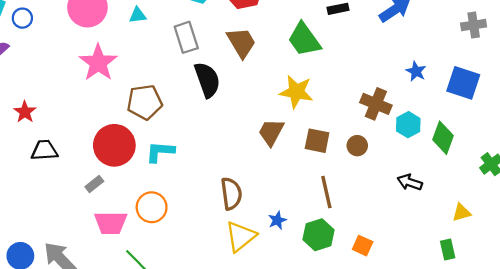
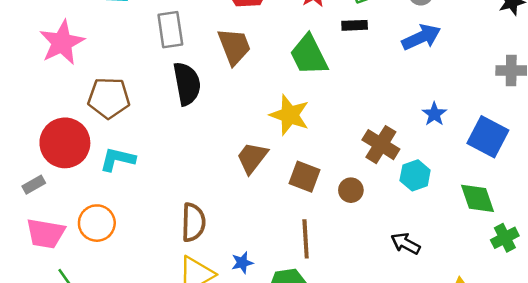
green diamond: (443, 138) -> (477, 198), moved, turned -48

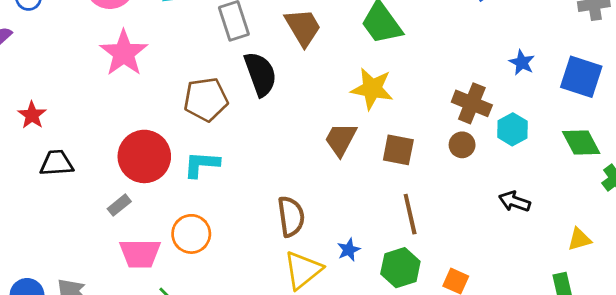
brown pentagon: (109, 98) -> (206, 99), moved
brown circle: (351, 190) -> (462, 145), moved

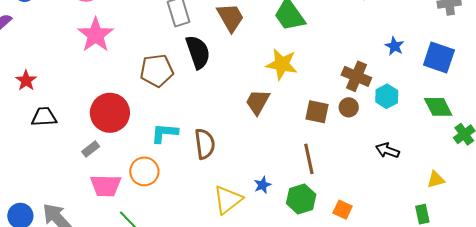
brown square: (398, 150) -> (317, 112), moved
cyan L-shape: (202, 164) -> (164, 133), moved
brown semicircle: (291, 216) -> (205, 144), moved

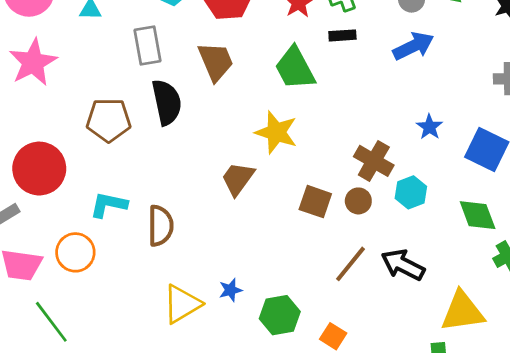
black arrow: (388, 150) -> (403, 265), size x1.4
brown line: (309, 159) -> (351, 264), moved, turned 44
yellow triangle: (436, 179) -> (462, 312), size x1.8

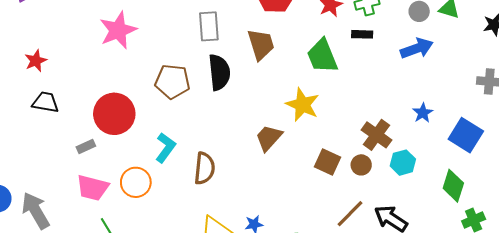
cyan L-shape: (108, 205) -> (165, 148), turned 108
green diamond: (478, 215) -> (453, 186), turned 32

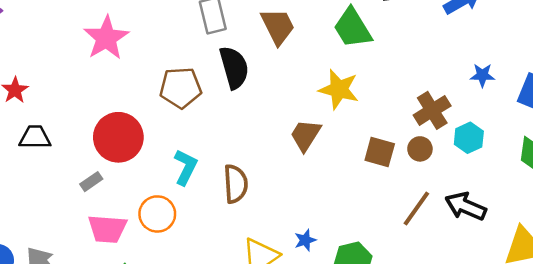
blue star: (423, 113) -> (482, 75), turned -30
brown cross: (377, 135) -> (432, 110), turned 32

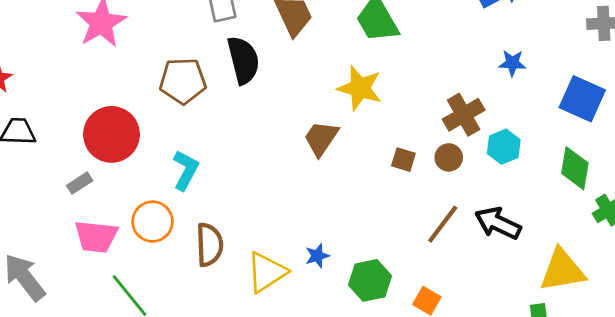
blue star: (482, 75) -> (512, 63), moved
brown square: (380, 152) -> (403, 160), size x0.7
brown semicircle: (236, 184) -> (209, 245), moved

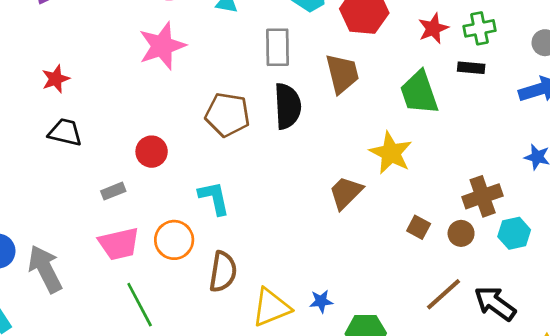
red circle: (111, 134) -> (152, 152), size x0.6
cyan L-shape: (186, 170) -> (214, 198), turned -51
pink trapezoid: (96, 237) -> (119, 244), turned -30

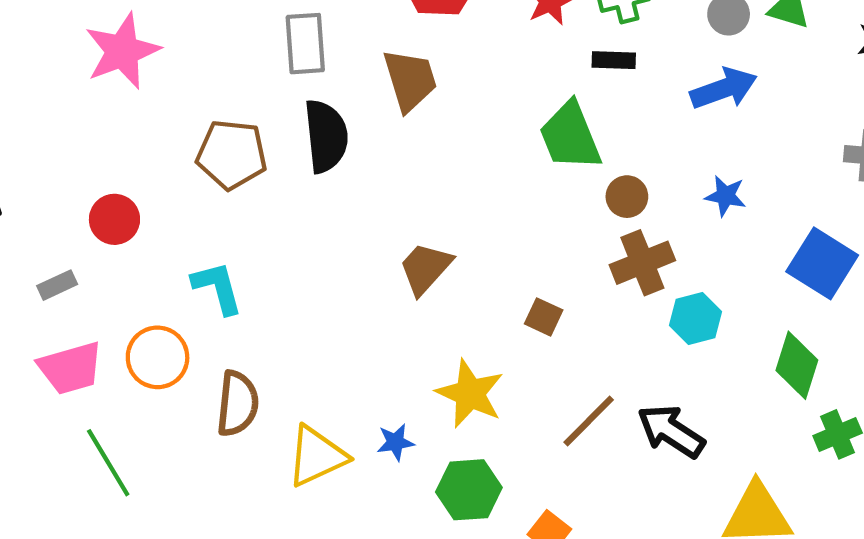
green trapezoid: (419, 93) -> (570, 136), moved
yellow star: (391, 153) -> (470, 394), moved
brown circle: (461, 233) -> (627, 197), moved

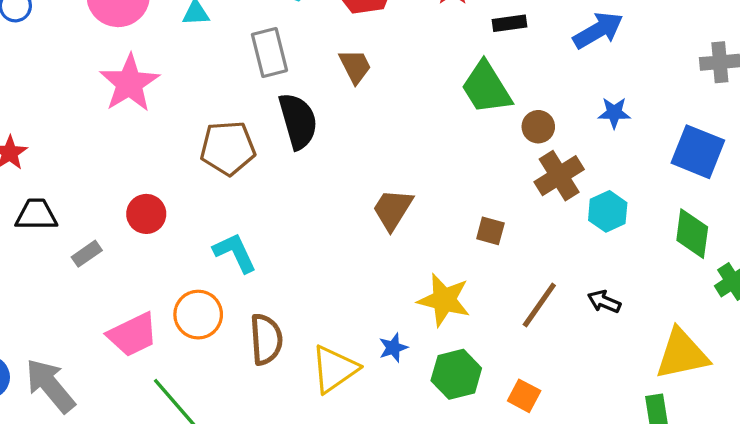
brown trapezoid: (410, 80) -> (355, 66), size x0.7
gray rectangle: (57, 285) -> (87, 254), moved
black arrow: (671, 431) -> (604, 302), size x0.6

